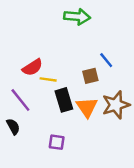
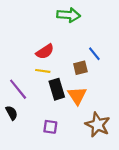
red semicircle: (32, 67) -> (45, 52), moved
brown star: (116, 105) -> (98, 125), moved, turned -30

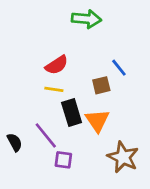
purple line: (18, 89) -> (46, 135), moved

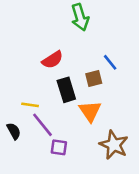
green arrow: (86, 19) -> (80, 17), turned 68
yellow line: (54, 89) -> (30, 105), moved
black rectangle: (72, 112) -> (66, 90), moved

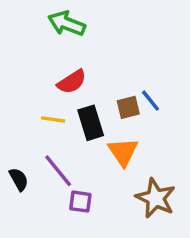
green arrow: (80, 17) -> (67, 24), moved, turned 128
blue line: (110, 62) -> (151, 101), moved
yellow line: (30, 105) -> (53, 119), moved

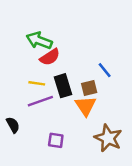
green arrow: (67, 24) -> (39, 40), moved
brown square: (128, 107) -> (89, 88), moved
purple line: (58, 171) -> (40, 101), moved, turned -70

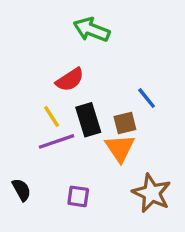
green arrow: (39, 40) -> (92, 30), moved
yellow line: (37, 83) -> (52, 116), turned 49
black semicircle: (13, 125) -> (22, 190), moved

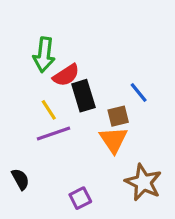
green arrow: (92, 30) -> (44, 55), moved, turned -104
black rectangle: (88, 120) -> (83, 96), moved
purple square: (78, 196) -> (80, 198), moved, turned -35

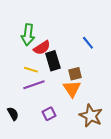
blue line: (139, 93) -> (88, 43), moved
yellow line: (49, 110) -> (31, 70), turned -40
purple square: (80, 198) -> (49, 114), moved

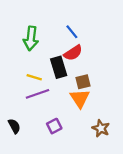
blue line: (88, 43) -> (72, 32), moved
red semicircle: (42, 48) -> (73, 53), moved
brown star: (91, 116) -> (101, 128), size x0.7

